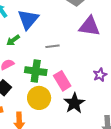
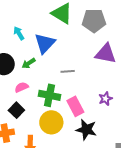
purple star: (100, 75) -> (105, 99), moved
black star: (74, 103) -> (86, 130), turned -30

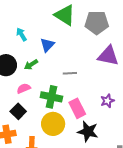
blue triangle: (45, 43) -> (47, 45), size x0.7

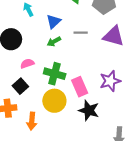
green arrow: (31, 65) -> (54, 42), moved
gray line: (70, 73) -> (81, 33), moved
purple star: (107, 101) -> (110, 81), size x1.5

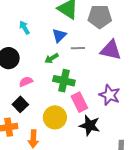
blue triangle: (54, 21) -> (59, 36), moved
green cross: (55, 74) -> (64, 81), moved
purple star: (110, 81) -> (110, 95), turned -30

